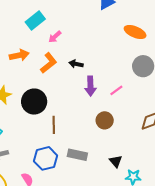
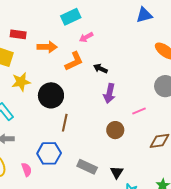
pink line: (116, 90) -> (139, 111), moved
gray rectangle: (77, 155) -> (87, 167), moved

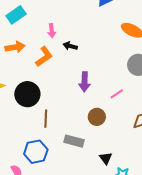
cyan rectangle: (71, 17) -> (16, 15), moved
pink arrow: (86, 37) -> (52, 31), turned -56
black arrow: (100, 69) -> (70, 46), moved
gray rectangle: (87, 167) -> (74, 141), moved

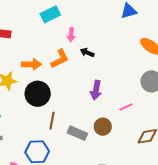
cyan rectangle: (16, 15) -> (50, 14), moved
orange arrow: (15, 47) -> (31, 64), moved
gray rectangle: (74, 141) -> (77, 133), moved

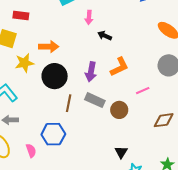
orange L-shape: (60, 59) -> (119, 67), moved
purple arrow: (96, 90) -> (91, 72), moved
gray rectangle: (77, 133) -> (95, 100), moved

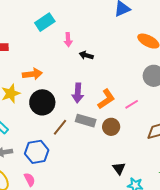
orange L-shape: (119, 67) -> (106, 99), moved
brown line: (69, 103) -> (60, 127), turned 36
blue hexagon: (53, 134) -> (37, 152), moved

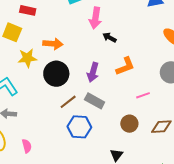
pink arrow: (68, 40) -> (95, 18), size x1.5
orange L-shape: (106, 99) -> (125, 66), moved
brown circle: (111, 127) -> (129, 124), moved
blue hexagon: (37, 152) -> (79, 127), moved

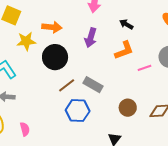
black arrow: (110, 37) -> (126, 24), moved
purple arrow: (93, 72) -> (91, 38), moved
pink line: (143, 95) -> (144, 68), moved

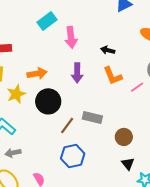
orange L-shape: (124, 50) -> (113, 76), turned 105
brown circle: (128, 108) -> (124, 137), moved
blue hexagon: (78, 110) -> (73, 156), moved

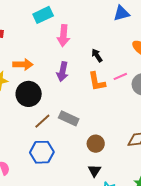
black arrow: (108, 50) -> (97, 55), turned 32
pink line: (137, 87) -> (120, 76), moved

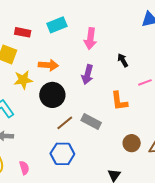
cyan rectangle: (43, 15) -> (57, 25), moved
orange L-shape: (97, 82) -> (119, 101), moved
brown circle: (96, 144) -> (132, 143), moved

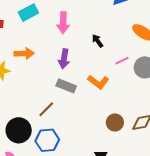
black circle: (52, 95) -> (19, 130), moved
orange L-shape: (119, 101) -> (98, 82), turned -40
gray rectangle: (91, 121) -> (66, 86), moved

